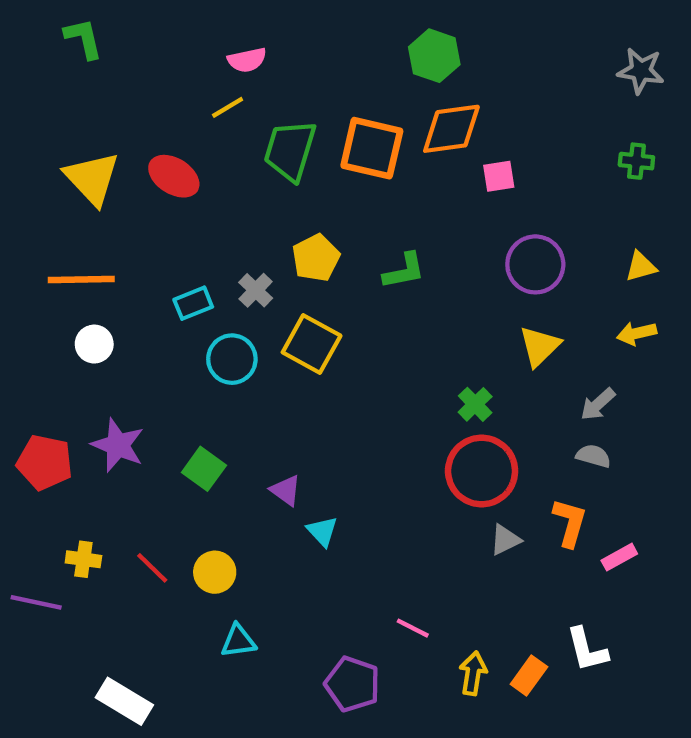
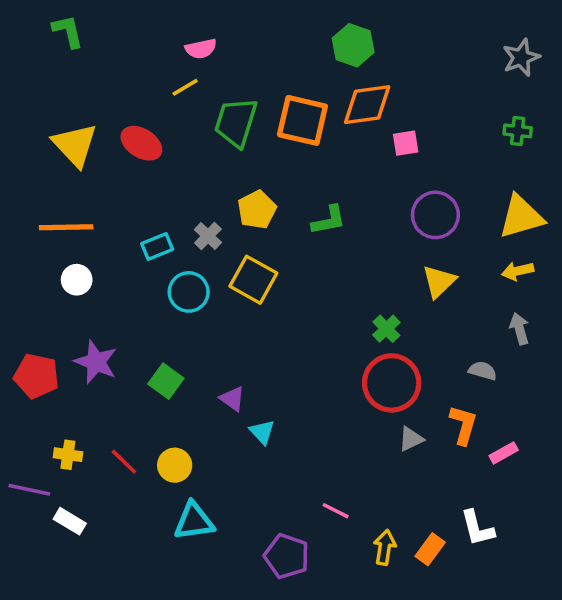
gray star: (641, 71) -> (521, 57), turned -30
yellow triangle: (641, 267) -> (521, 217), size x1.8
gray arrow: (598, 404) -> (519, 329), moved, turned 116
cyan triangle: (238, 641) -> (194, 521), size x1.4
white rectangle: (124, 701) -> (70, 521), moved, size x0.7

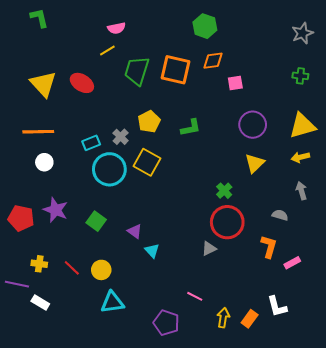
orange diamond: (367, 105) -> (213, 61), size x0.7
cyan circle: (189, 292) -> (109, 169), size x1.4
gray triangle: (411, 439) -> (209, 249), moved

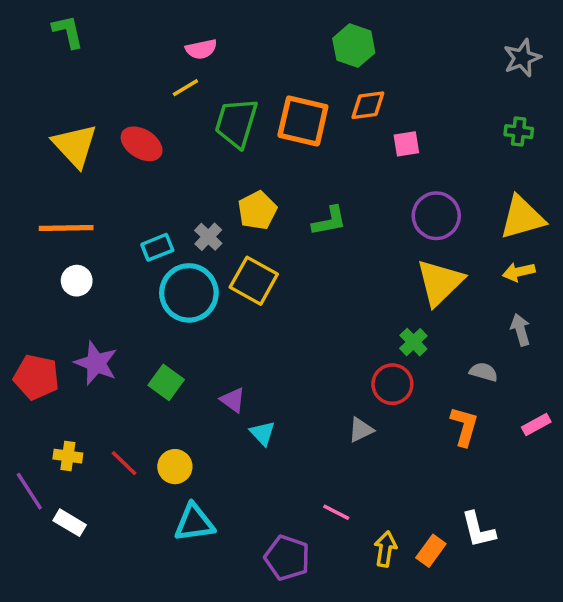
yellow triangle: (255, 163) -> (440, 282), size x1.4
green cross: (224, 191) -> (413, 342), moved
red circle: (227, 222) -> (392, 384), size x0.7
pink rectangle: (292, 263) -> (536, 424), moved
purple line: (17, 284) -> (29, 491), turned 45

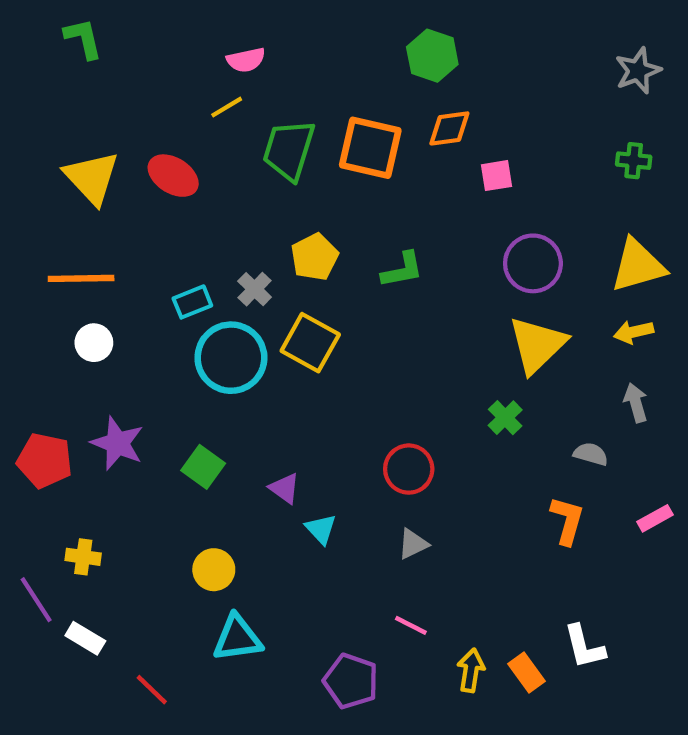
red circle: (392, 384) -> (409, 469), moved
gray triangle: (361, 430) -> (413, 544), moved
red line: (124, 463) -> (152, 690), moved
orange rectangle: (431, 551) -> (527, 672), turned -72

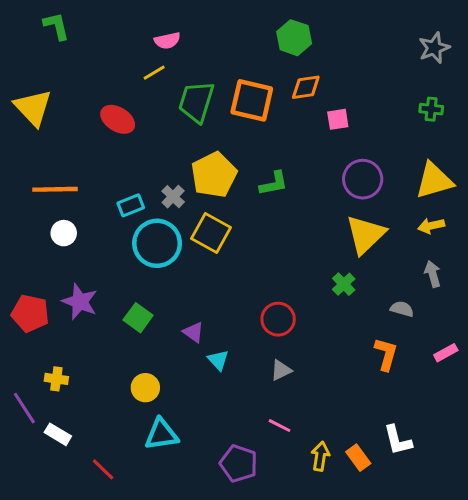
yellow triangle: (92, 178) -> (33, 108), moved
yellow pentagon: (314, 257) -> (214, 175), size x1.4

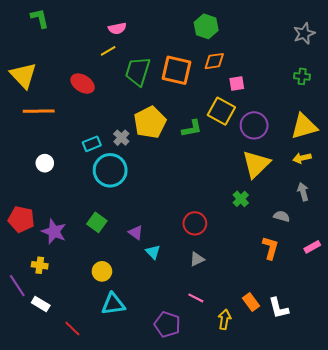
orange line: (55, 189) -> (39, 111), moved
yellow square: (211, 233) -> (221, 111), moved
purple star: (80, 302) -> (54, 232), moved
orange rectangle: (358, 458) -> (251, 302), moved

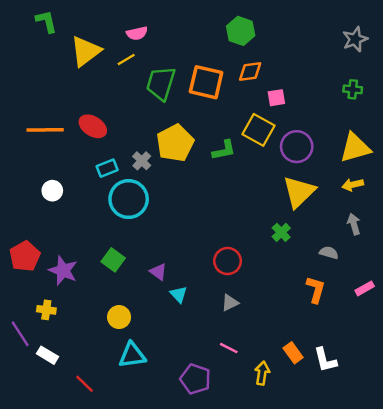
yellow triangle: (23, 75) -> (86, 51), moved, turned 36
red ellipse: (83, 84) -> (93, 126), moved
red pentagon: (21, 219) -> (25, 256), turned 30

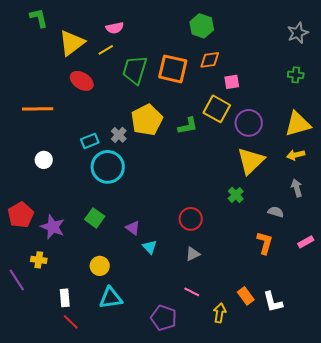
red ellipse: (93, 126) -> (82, 81), moved
white rectangle: (48, 355) -> (65, 298), moved, turned 54

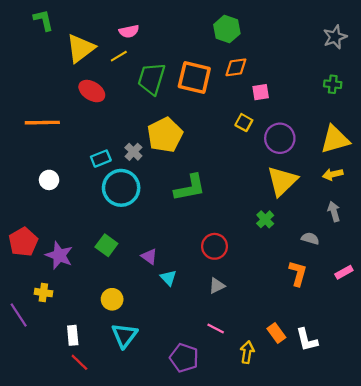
yellow square: (217, 109) -> (244, 123), size x0.6
green L-shape: (188, 126) -> (190, 188), moved, size x1.4
cyan triangle: (111, 298) -> (124, 335), turned -45

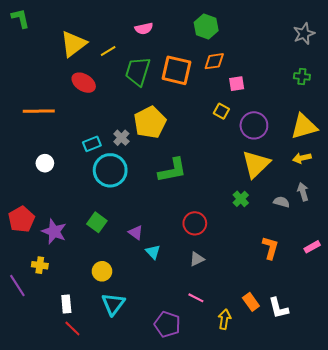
green L-shape: (43, 20) -> (20, 18), moved
pink semicircle: (129, 31) -> (144, 29), moved
gray semicircle: (310, 238) -> (282, 202), moved

